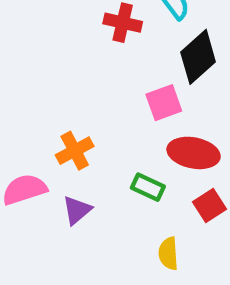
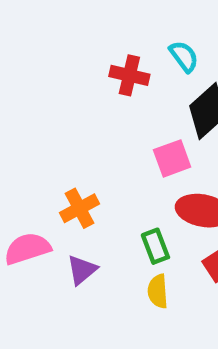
green rectangle: (148, 187) -> (155, 246), turned 44
yellow semicircle: (168, 253) -> (158, 291), moved

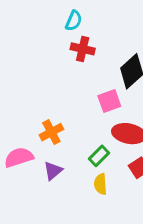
cyan semicircle: (184, 56) -> (74, 21), moved, turned 60
green rectangle: (155, 246) -> (99, 156), turned 66

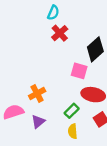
red cross: (83, 49) -> (60, 33), turned 35
pink square: (109, 101) -> (79, 71), turned 35

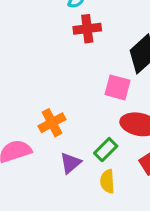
red cross: (60, 33) -> (87, 29), turned 35
purple triangle: (38, 122) -> (70, 163), moved

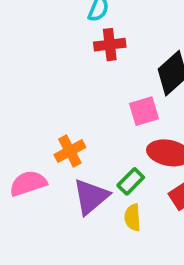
pink square: (117, 87) -> (144, 111), turned -32
purple triangle: (70, 163) -> (91, 197), size x1.5

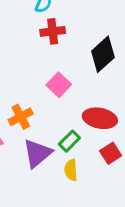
pink square: (144, 111) -> (59, 85), moved, turned -30

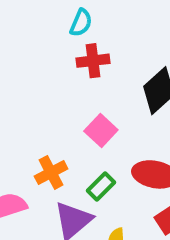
green rectangle: (69, 141) -> (101, 186), moved

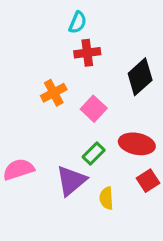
orange cross: (51, 172) -> (54, 93), moved

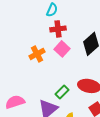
pink square: (94, 109) -> (62, 49), moved

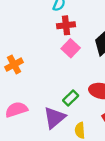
orange cross: (37, 54) -> (14, 65), moved

